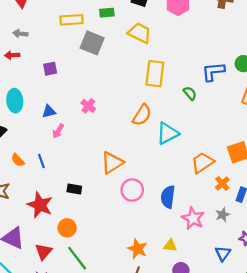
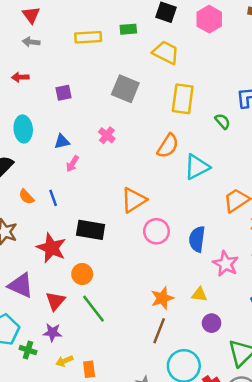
gray arrow: (20, 34) -> (31, 42), moved
gray square: (92, 43) -> (125, 89), moved
black rectangle: (74, 189) -> (91, 230), size x1.6
orange star: (137, 249) -> (162, 298), turned 30

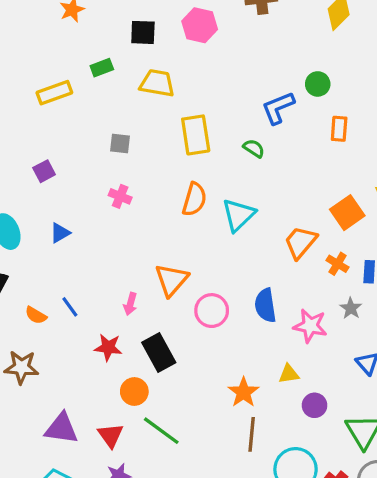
gray square: (125, 89) -> (120, 143), size x0.6
pink cross: (107, 135) -> (120, 196), moved
pink arrow: (72, 164) -> (130, 304), moved
black rectangle: (91, 230) -> (159, 352), moved, turned 68
red star: (51, 248) -> (108, 347), moved, size x0.7

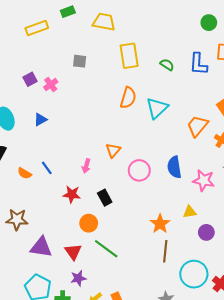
blue L-shape: (278, 108) -> (198, 64), moved, turned -65
pink cross: (120, 196) -> (51, 84), moved, turned 32
orange triangle: (172, 280) -> (113, 150), size x0.7
black rectangle: (159, 352) -> (105, 198), size x0.7
brown star: (21, 367) -> (17, 219), moved

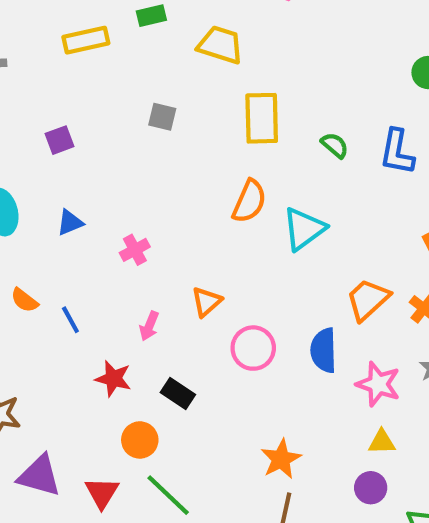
pink cross: (51, 84) -> (135, 250), moved
orange trapezoid: (197, 126) -> (368, 300), moved
orange semicircle: (25, 173) -> (24, 300), moved
black rectangle: (105, 198) -> (178, 393), turned -35
yellow triangle: (190, 212) -> (382, 442), moved

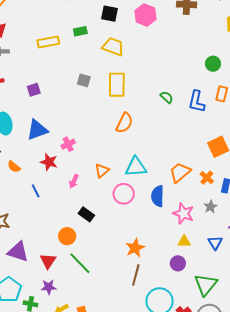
yellow rectangle: (262, 118) -> (117, 85), moved
blue triangle: (70, 223) -> (37, 130), size x1.6
cyan triangle: (304, 229) -> (136, 167), moved, turned 30
blue line: (70, 320) -> (36, 191), moved
red star: (113, 379) -> (49, 162), moved

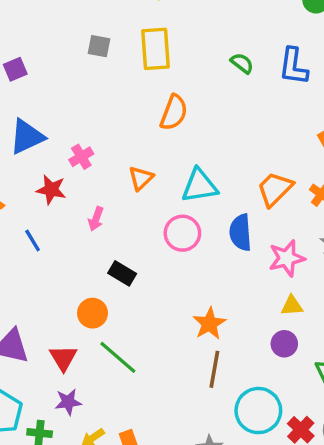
orange triangle: (102, 171) -> (141, 178), moved
pink star: (183, 213) -> (287, 258), turned -30

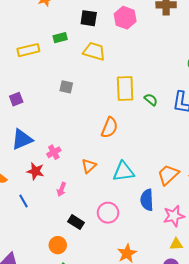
yellow rectangle: (156, 49) -> (125, 88), moved
pink circle: (182, 233) -> (108, 213), moved

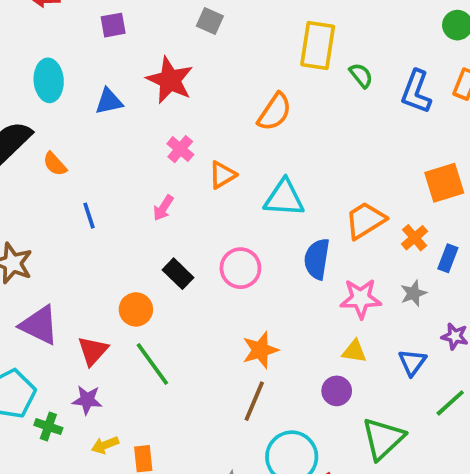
blue triangle: (22, 139) -> (109, 101), size x0.7
pink cross: (54, 152) -> (180, 149), moved, turned -32
red star: (35, 171) -> (170, 80), moved, size x1.4

